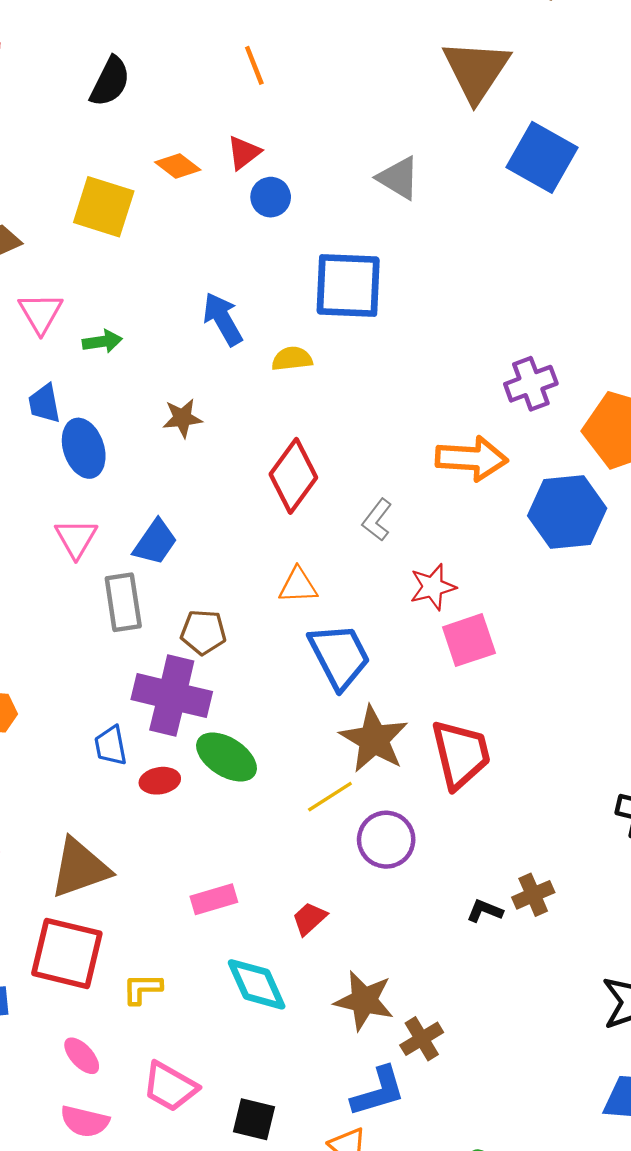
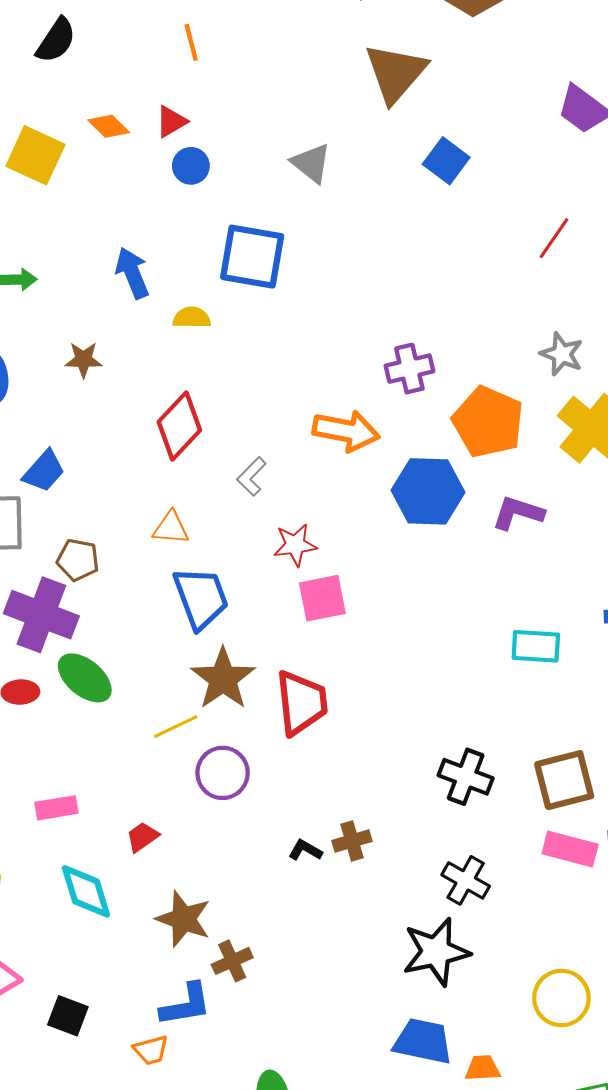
blue square: (542, 157) -> (446, 161), size x0.7

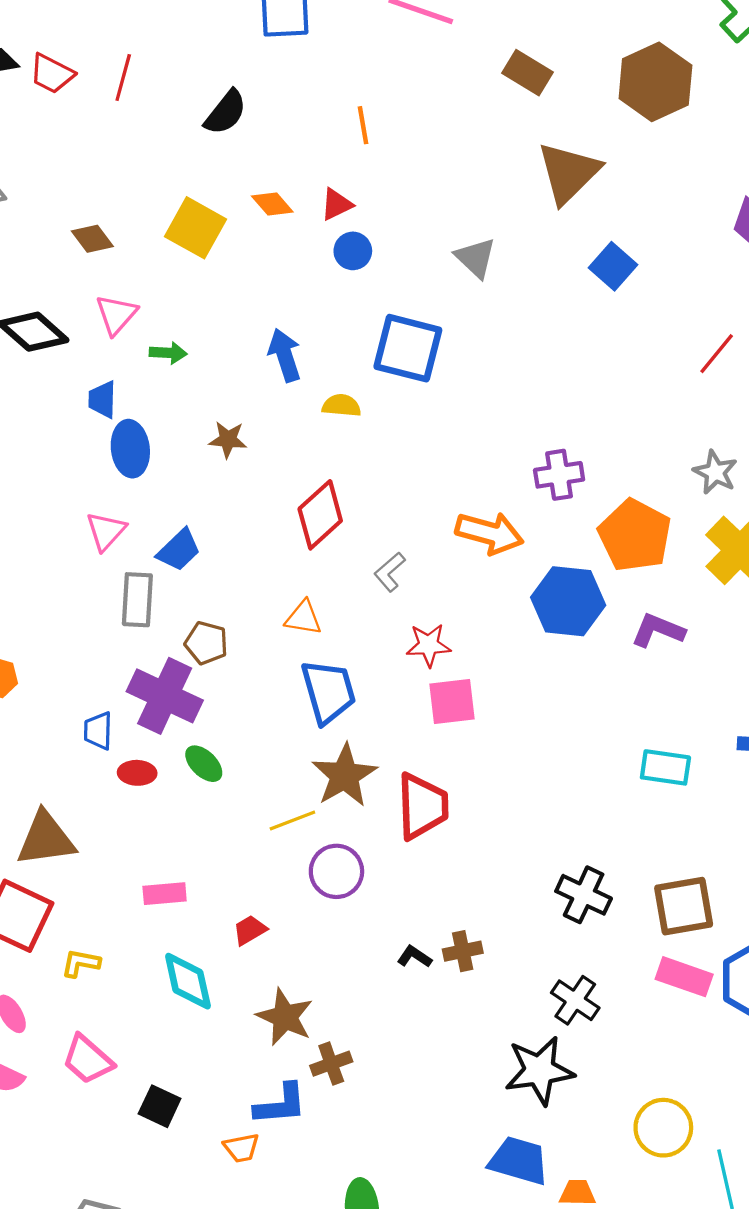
green ellipse: (85, 678) -> (204, 764), size x0.7

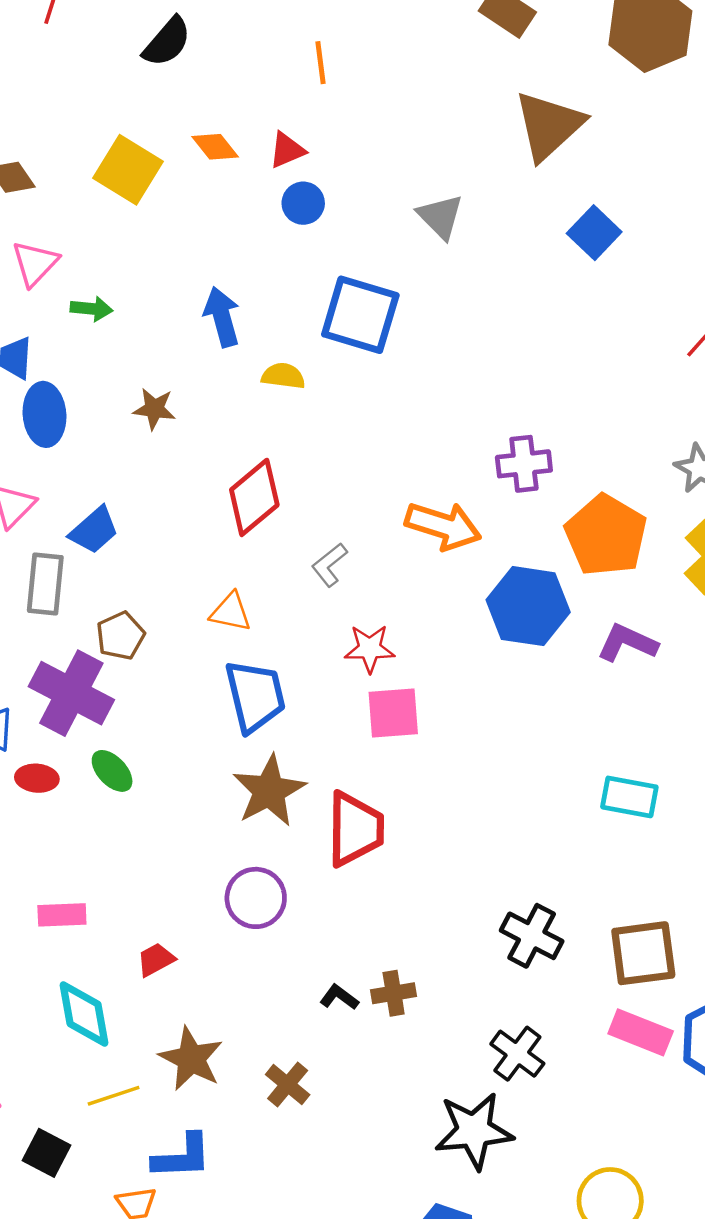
brown pentagon: (206, 643) -> (120, 636), turned 30
yellow line: (292, 821) -> (114, 1096), moved
brown cross: (331, 1064) -> (288, 1085), moved, turned -33

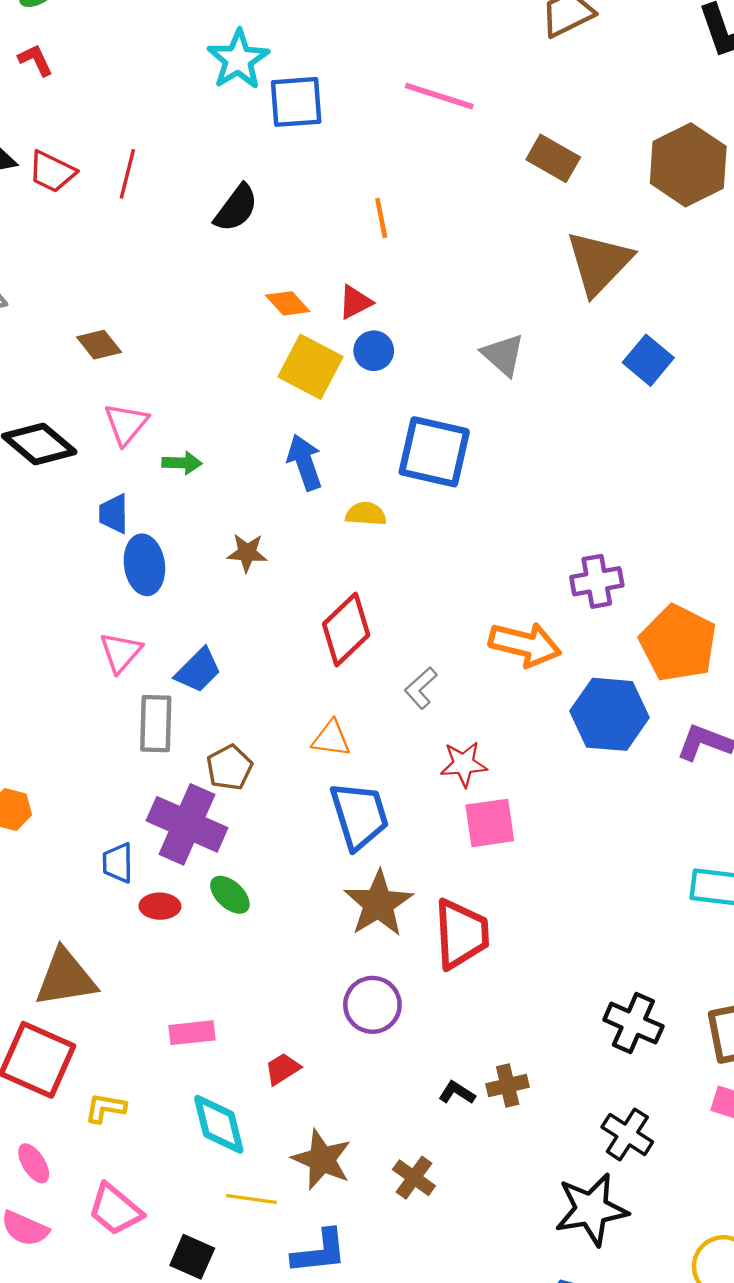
yellow square: (128, 170) -> (310, 367), moved
yellow line: (114, 1096) -> (252, 1199), turned 30

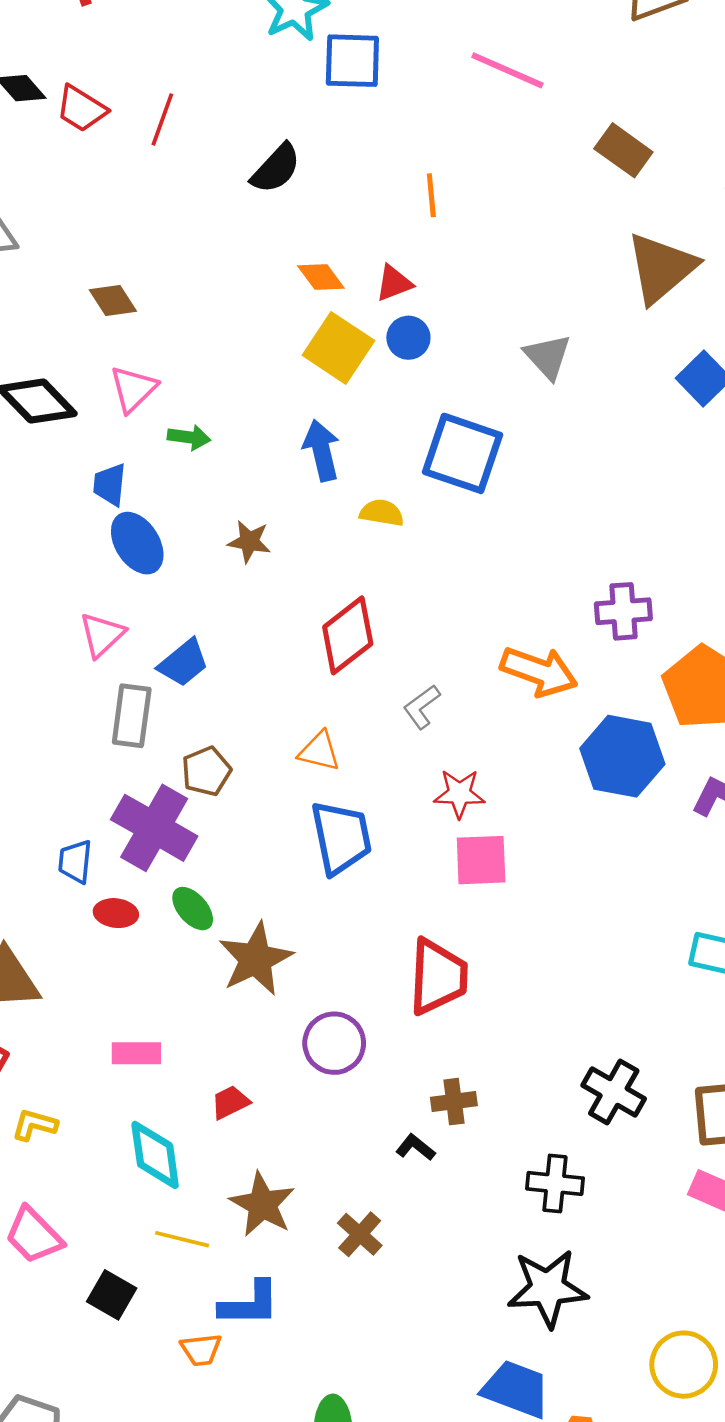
blue ellipse: (144, 565) -> (137, 543), turned -30
brown star: (378, 904) -> (256, 959), moved
brown cross: (508, 1086) -> (454, 1102), moved
black cross: (627, 1134) -> (555, 1183), moved, turned -33

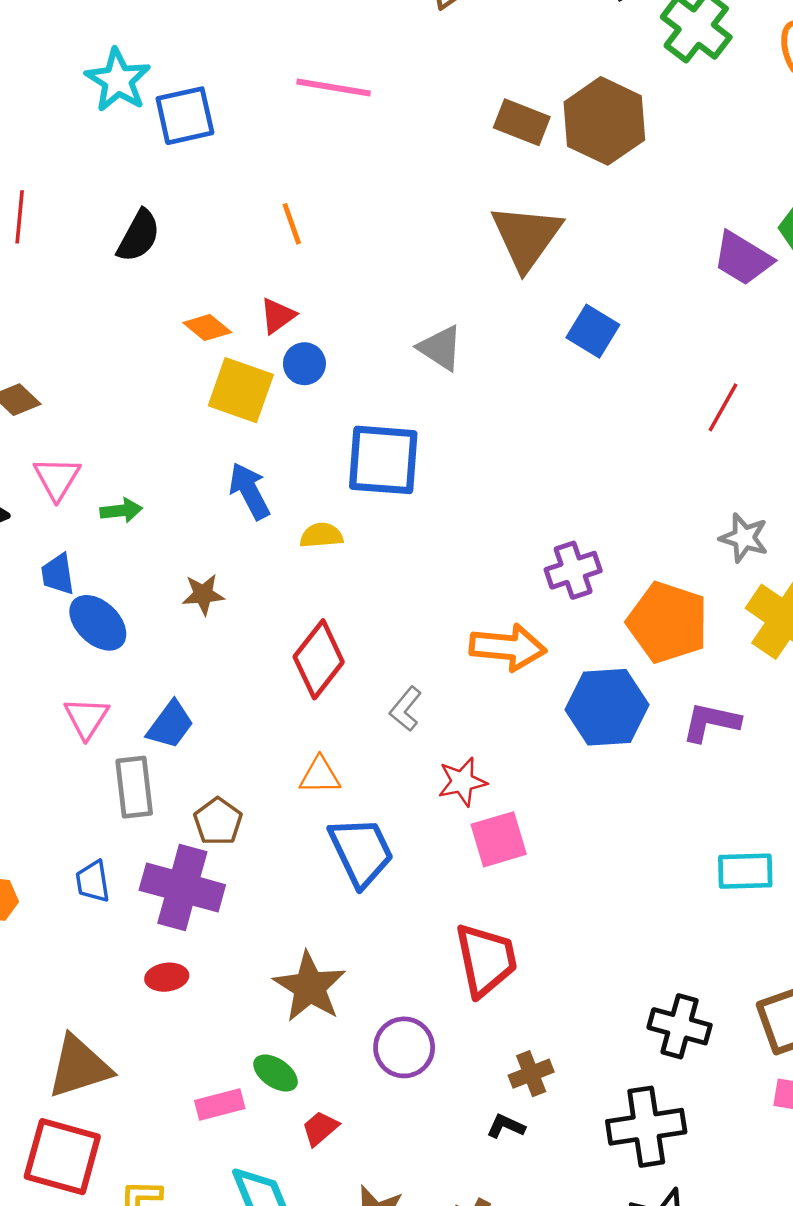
brown rectangle: (623, 150) -> (522, 122), moved
blue trapezoid: (75, 862) -> (93, 881), moved
green ellipse: (193, 909) -> (275, 1073), moved
black cross: (555, 1183) -> (646, 1127), size x1.4

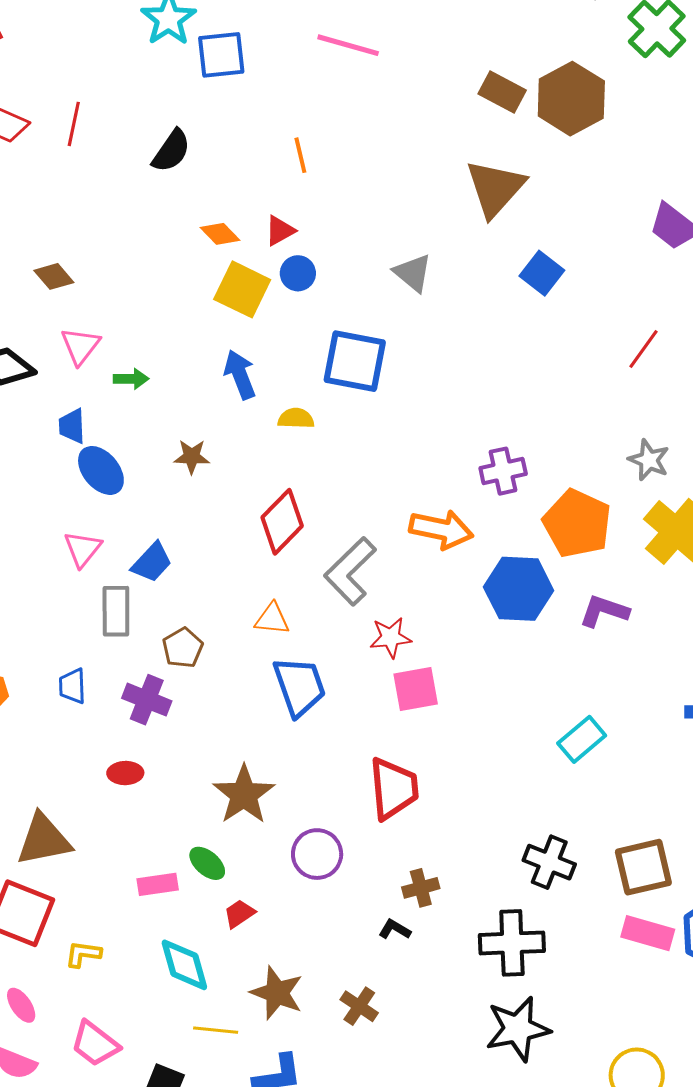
gray L-shape: (406, 709) -> (350, 571), size x1.8
cyan rectangle: (745, 871) -> (582, 739), moved, turned -45
purple cross: (182, 887) -> (147, 700), size x0.7

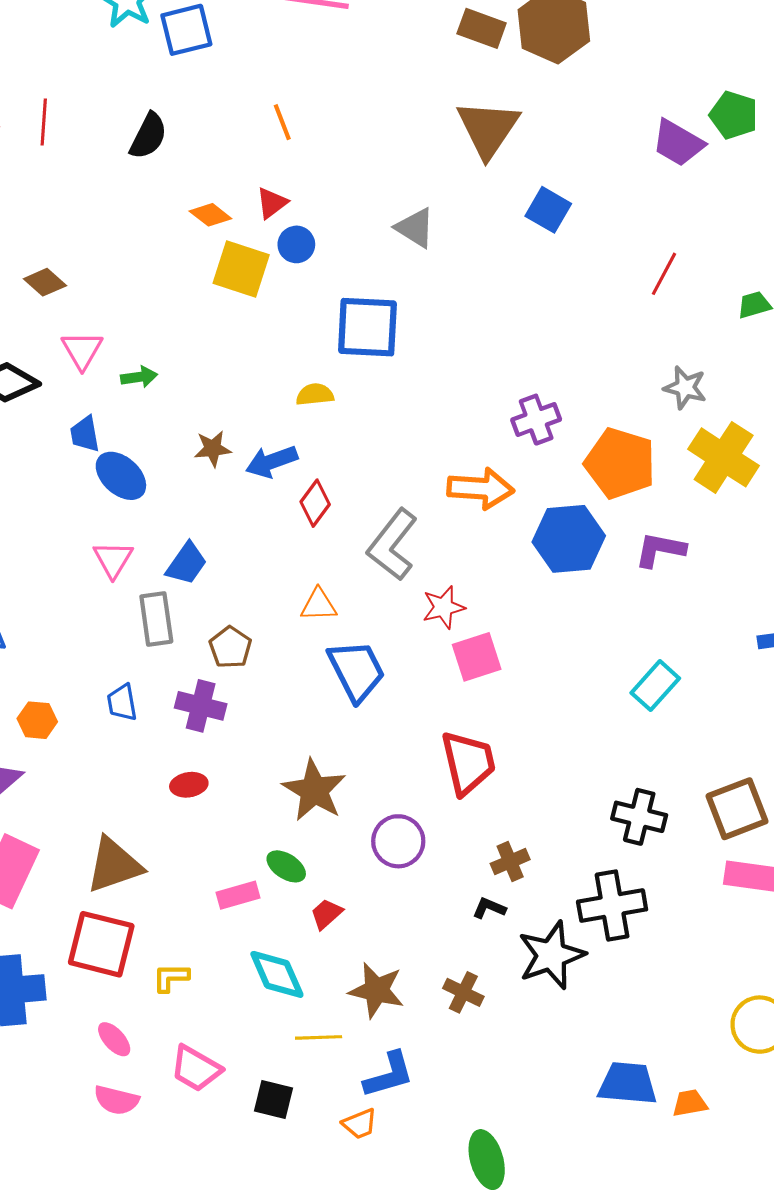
blue arrow: (240, 375) -> (272, 461), moved, turned -81
red diamond: (282, 522) -> (315, 503), size x0.7
black star: (518, 1029) -> (551, 955), moved

